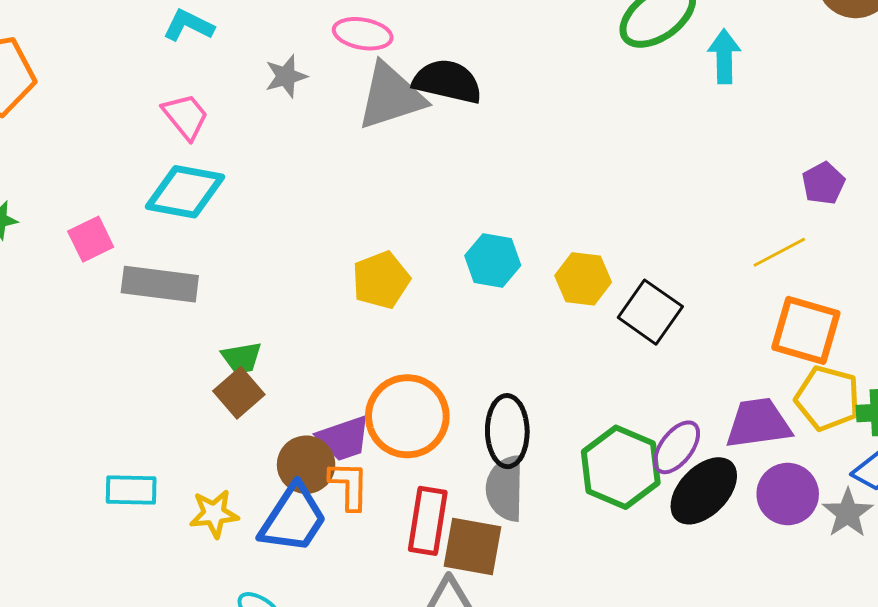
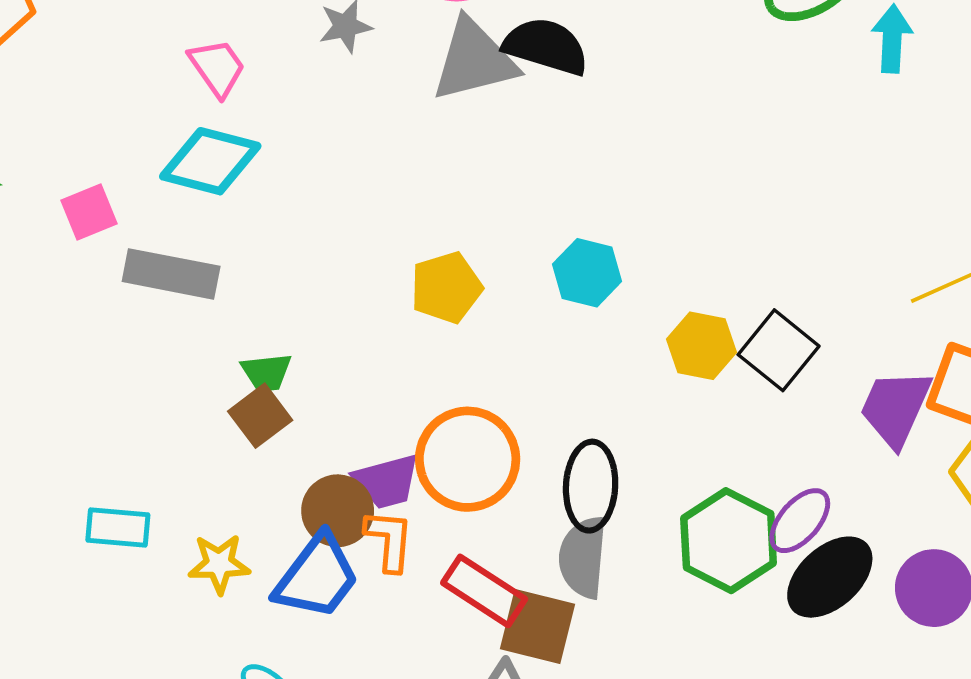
yellow hexagon: (583, 279) -> (701, 346), moved
purple trapezoid: (758, 423) -> (895, 408), moved, turned -62
red rectangle: (428, 521) -> (484, 591), turned -70

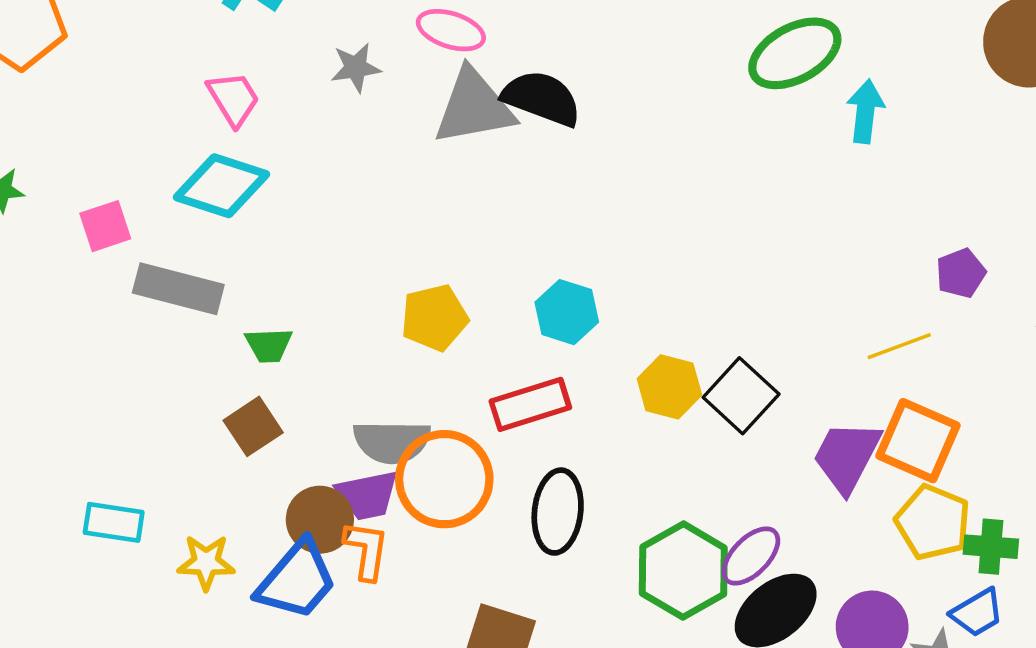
green trapezoid: (266, 372) -> (269, 345), moved
gray semicircle: (583, 557) -> (392, 442), moved, turned -98
red rectangle: (484, 591) -> (530, 404), moved, turned -54

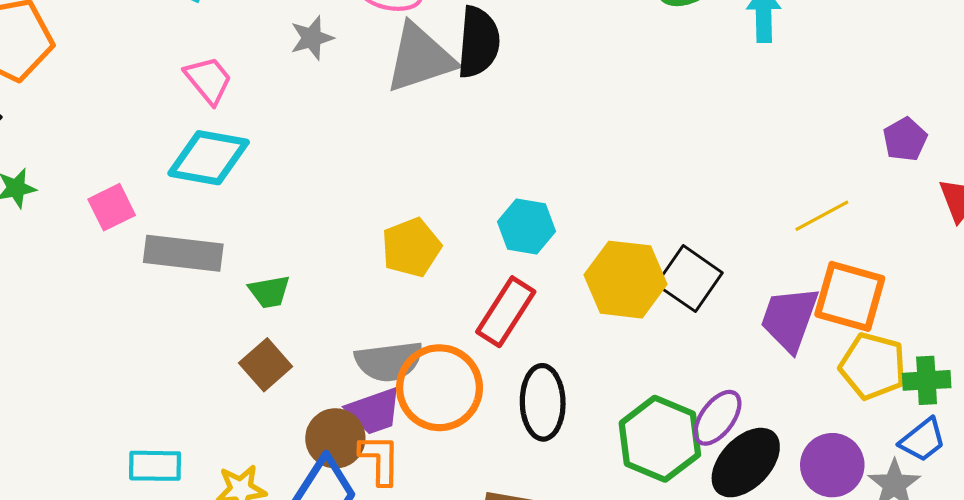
black semicircle: (542, 98) -> (478, 42), turned 82
purple pentagon: (961, 273) -> (905, 139), moved
yellow hexagon: (669, 387) -> (625, 280), size x1.4
red rectangle: (530, 404) -> (506, 312), turned -32

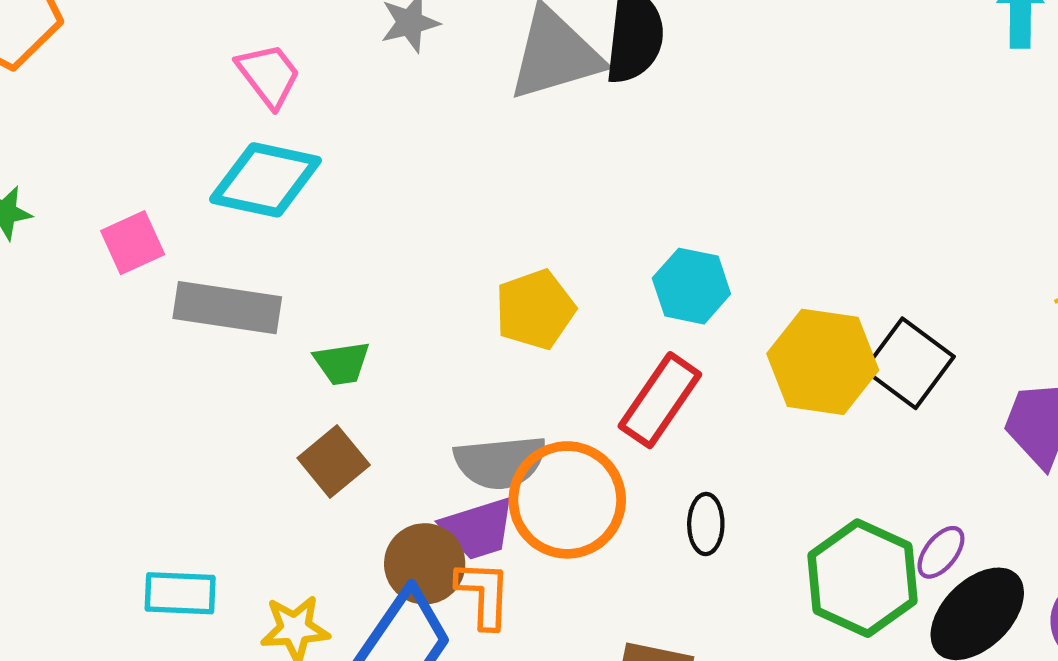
black ellipse: (543, 402) -> (706, 524), size x0.6
purple ellipse: (717, 418) -> (941, 552), size x0.7

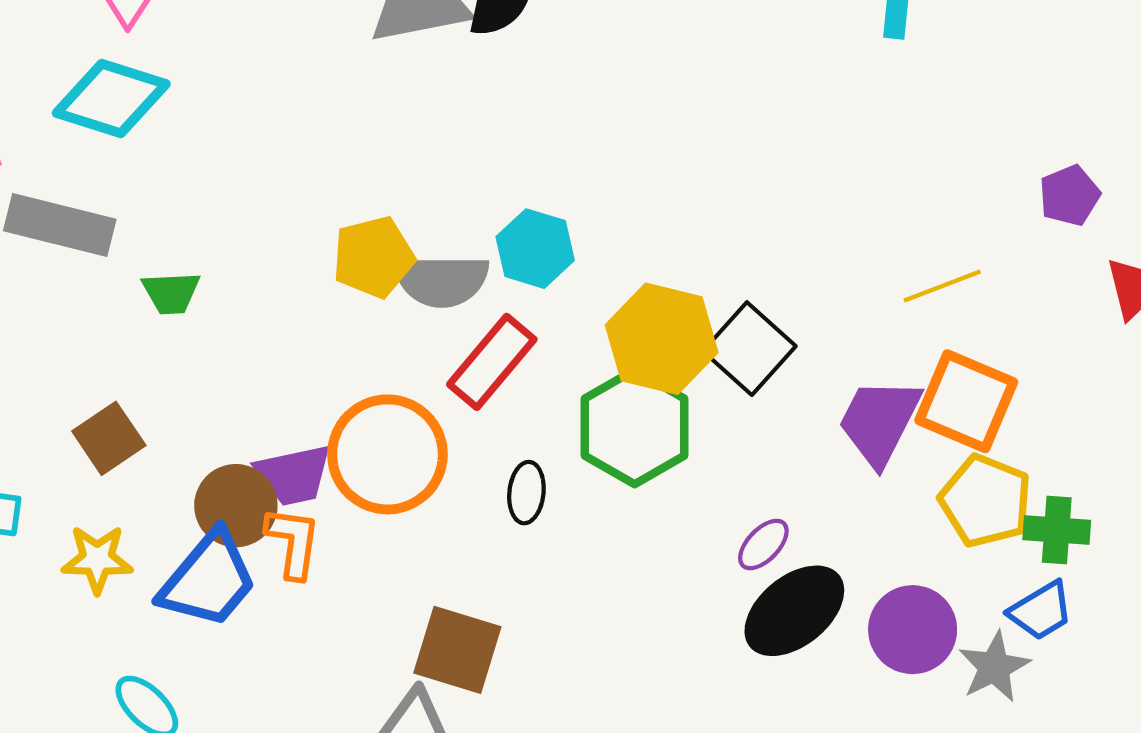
brown square: (334, 462) -> (109, 438), moved
gray semicircle: (500, 462) -> (442, 280), moved
green hexagon: (863, 578) -> (635, 427), moved

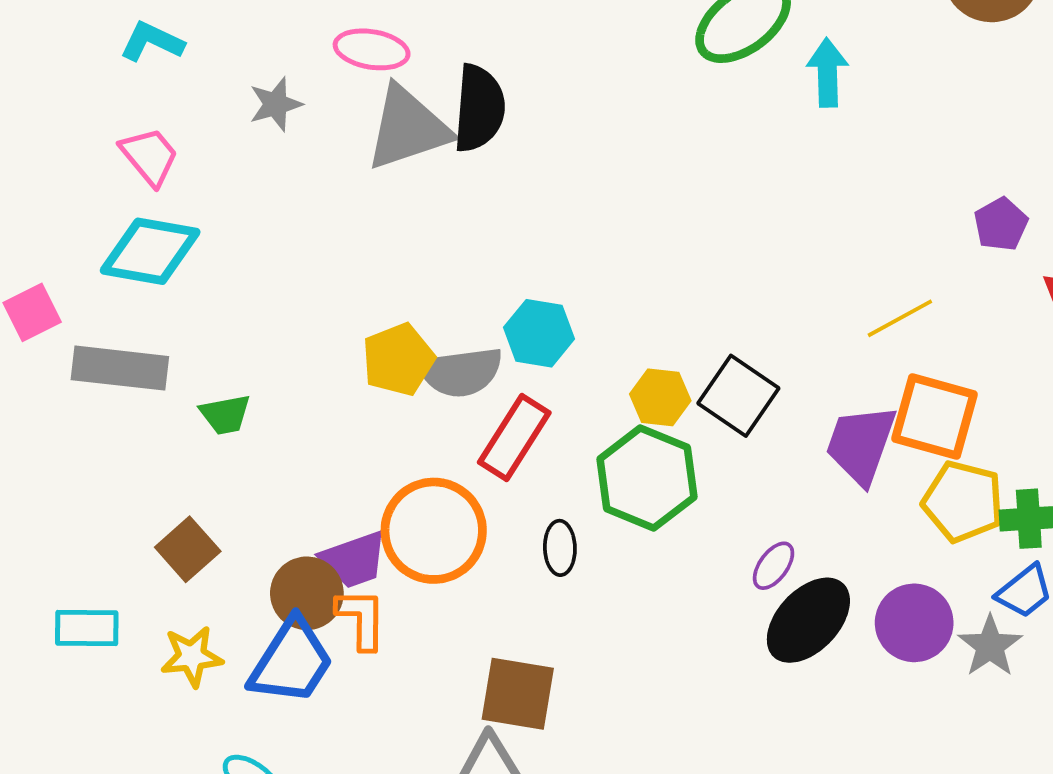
yellow hexagon: (662, 339) -> (660, 397), size x0.6

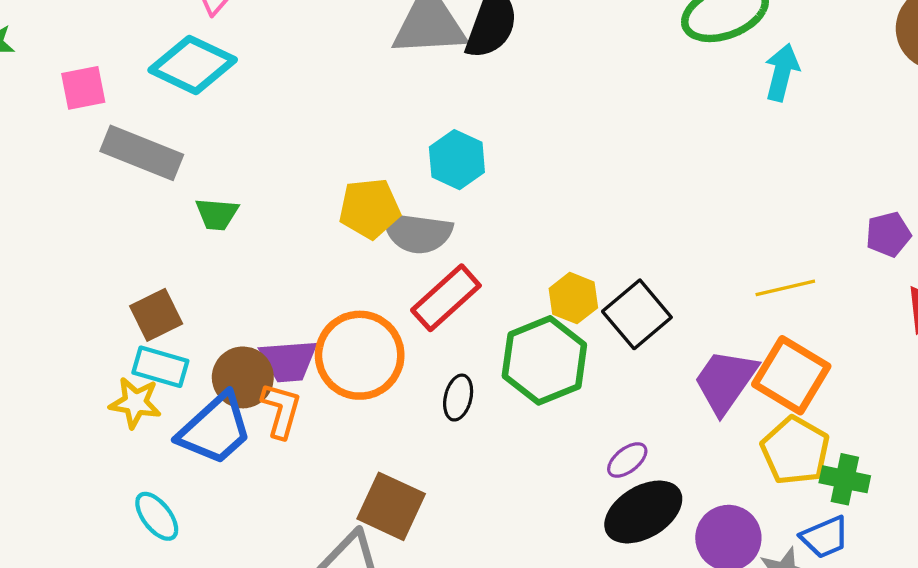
cyan hexagon: (539, 333) -> (457, 160), moved
cyan rectangle: (87, 628) -> (160, 367), moved

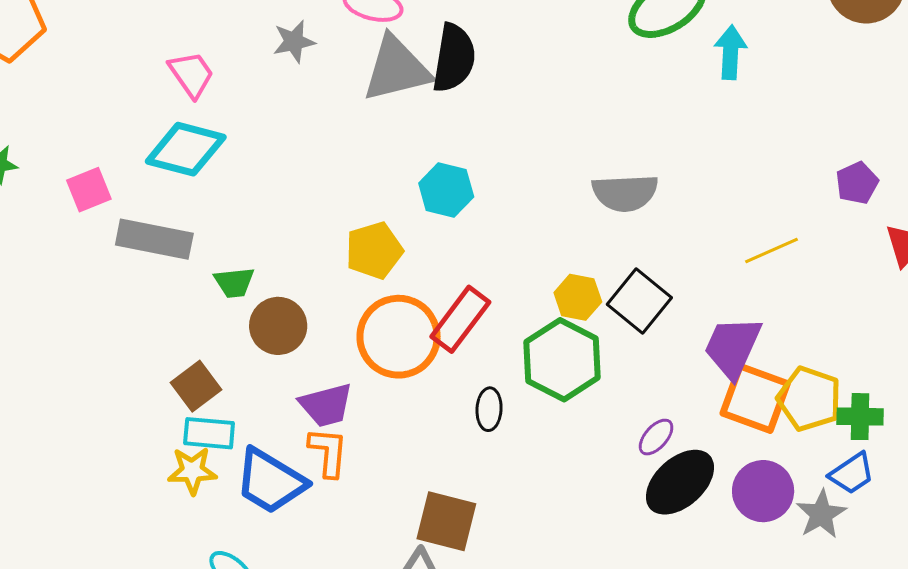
gray semicircle: (417, 233) -> (625, 193), moved
orange circle: (360, 355) -> (399, 337), moved
orange square: (791, 375) -> (755, 398), moved
brown circle: (243, 377) -> (278, 326), moved
blue trapezoid: (215, 429) -> (270, 481), turned 84

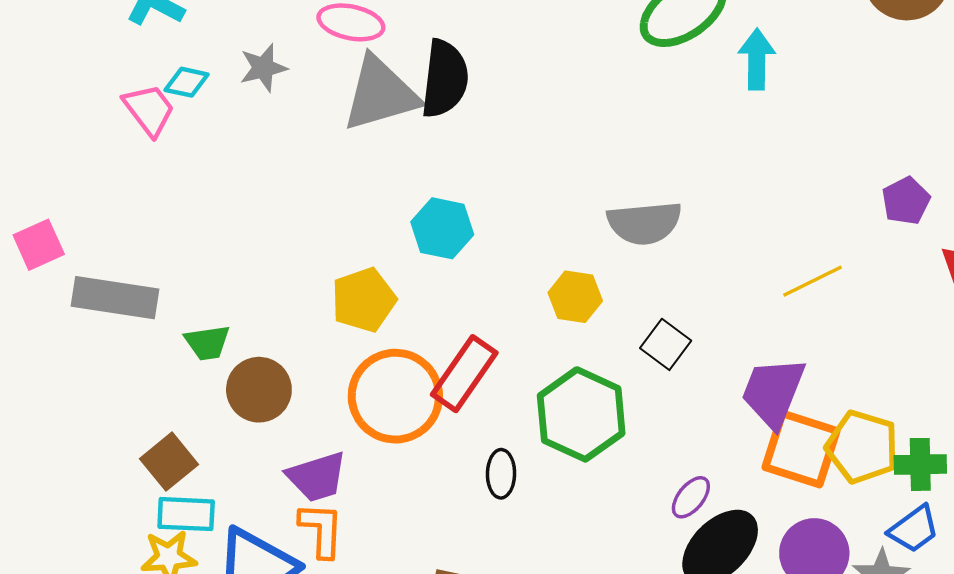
cyan diamond: (186, 149) -> (187, 82), moved, size x0.5
yellow hexagon: (578, 297) -> (575, 297), moved
black square: (639, 301) -> (666, 344), size x0.7

